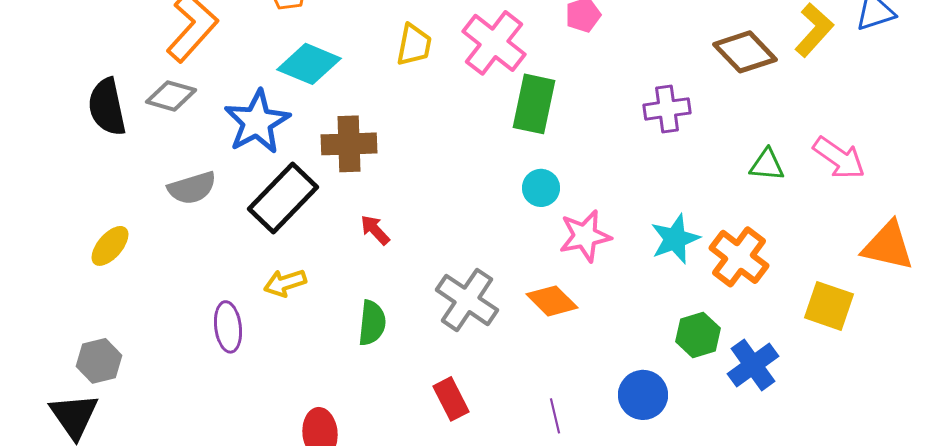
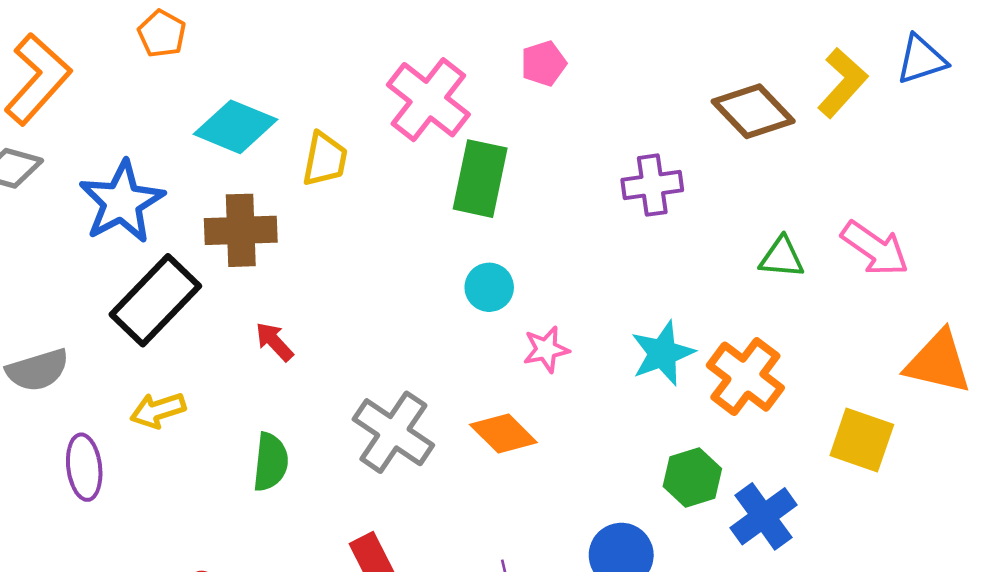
yellow trapezoid: (414, 45) -> (325, 159), moved
cyan diamond: (309, 64) -> (236, 127), moved
gray semicircle: (192, 188) -> (38, 370), moved
pink star: (585, 236) -> (546, 349), size x0.7

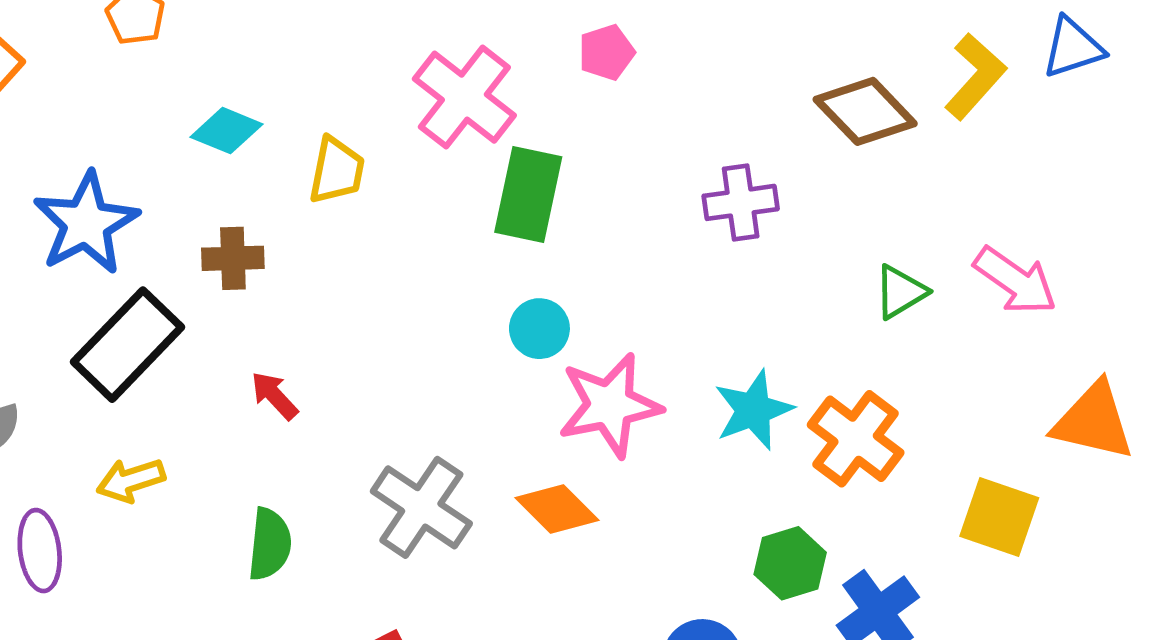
cyan diamond: (236, 127) -> (226, 131), size x0.7
brown cross: (241, 230) -> (233, 258), size x0.7
green triangle: (782, 258) -> (900, 292), turned -36
pink star: (546, 349) -> (610, 405), size x1.8

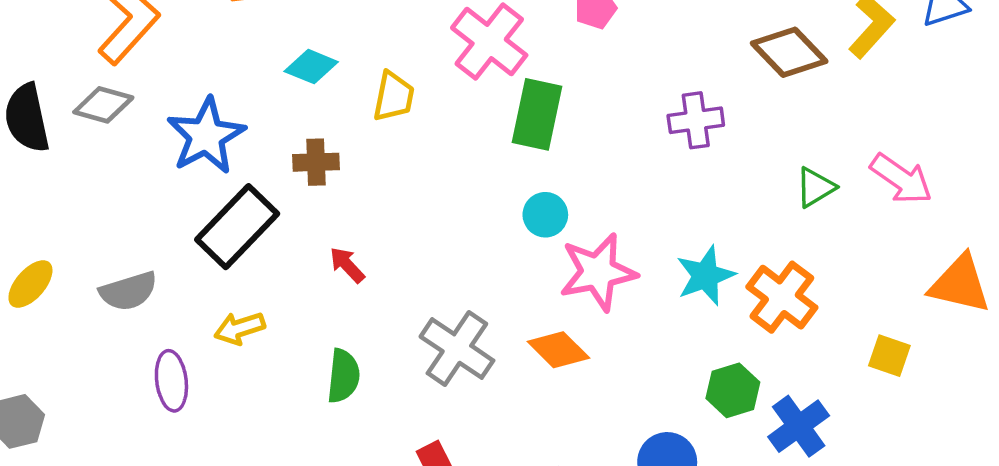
yellow square: (999, 517) -> (889, 356), size x0.7

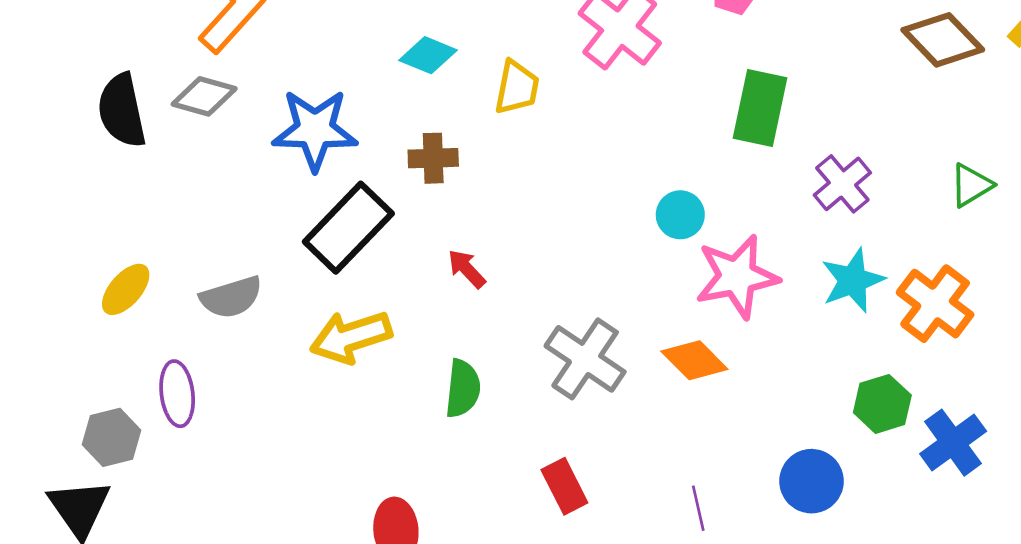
green rectangle: (537, 114) -> (760, 108), moved
purple cross: (696, 120) -> (842, 184), moved, turned -32
blue star: (206, 136) -> (315, 130), turned 30
yellow arrow: (240, 328) -> (351, 337), size x1.5
purple ellipse: (171, 381) -> (177, 394), moved

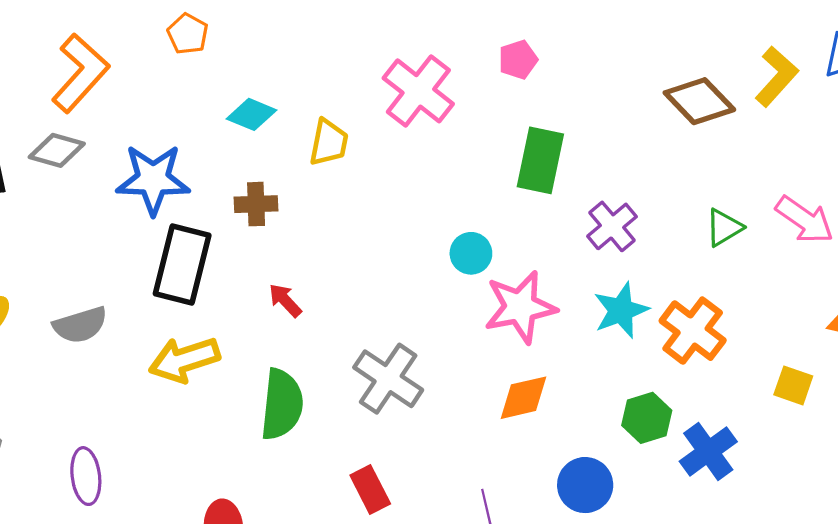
black rectangle: (348, 228) -> (182, 264), turned -30
orange diamond: (694, 360) -> (524, 398), moved, turned -58
green semicircle: (463, 388) -> (282, 404), size x1.4
purple ellipse: (177, 394) -> (86, 476), moved

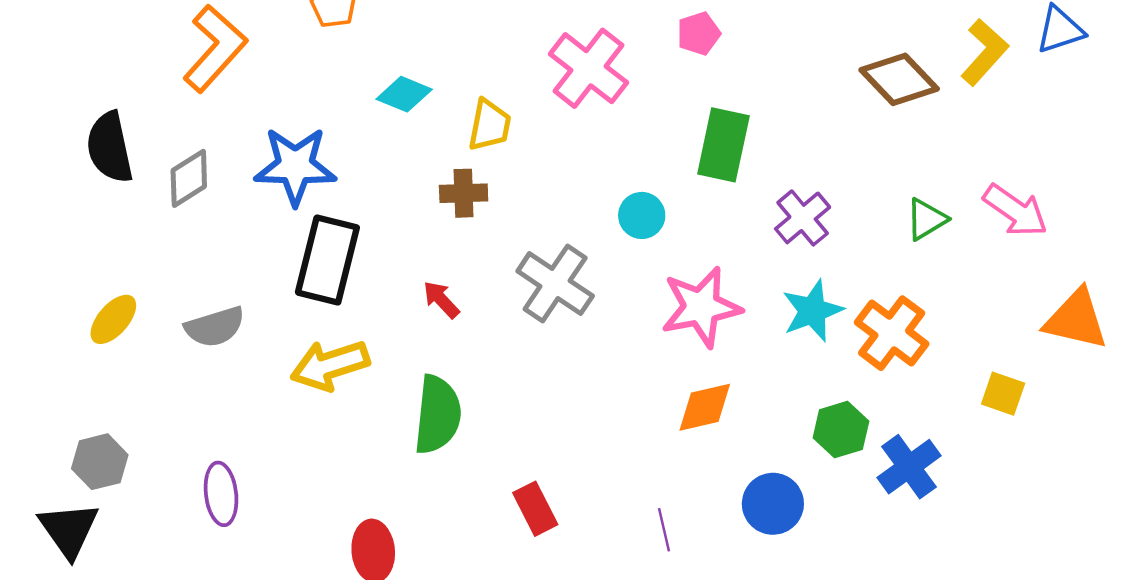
gray diamond: (57, 150) -> (189, 178), moved, turned -48
brown cross: (256, 204) -> (464, 193), moved
cyan circle: (471, 253) -> (642, 215), moved
gray cross: (388, 379) -> (555, 284), moved

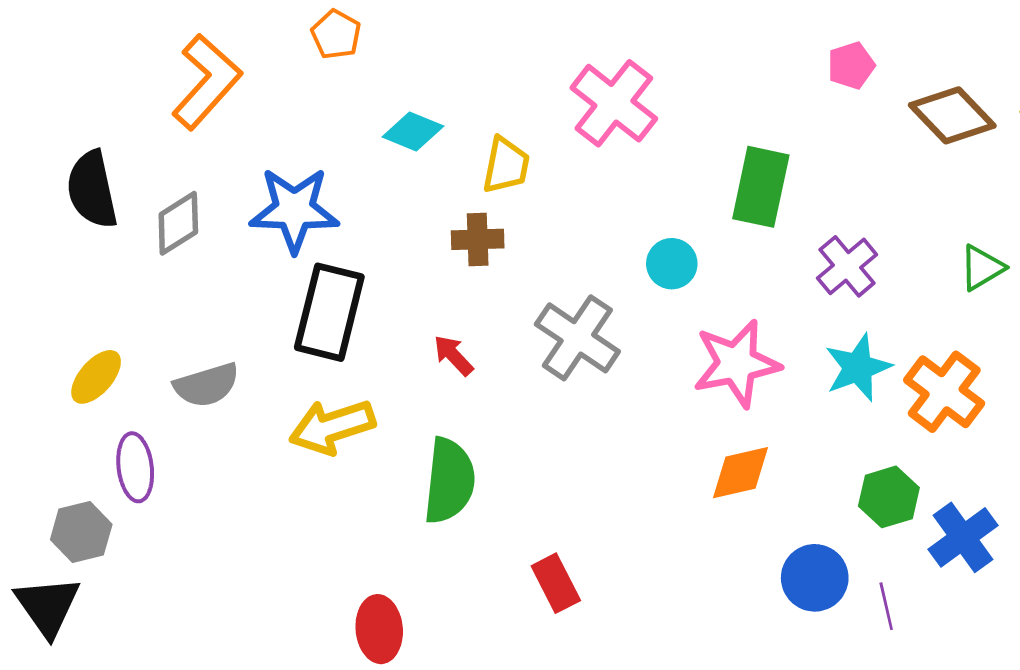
pink pentagon: (699, 34) -> (851, 65), moved
purple ellipse: (221, 494) -> (135, 467), moved
purple line: (664, 530) -> (886, 606), moved

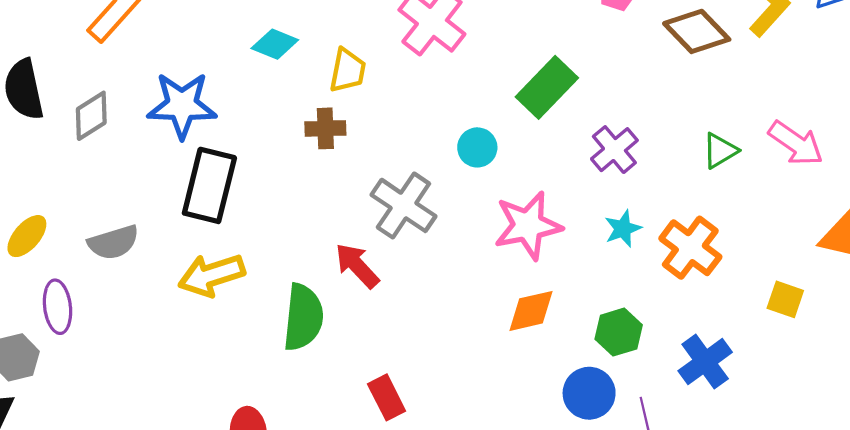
green rectangle: (761, 187) -> (547, 87), turned 32
red arrow: (453, 355) -> (357, 266), moved, size x1.4
cyan star: (858, 368) -> (623, 229), size x0.7
green hexagon: (889, 497) -> (619, 332), moved

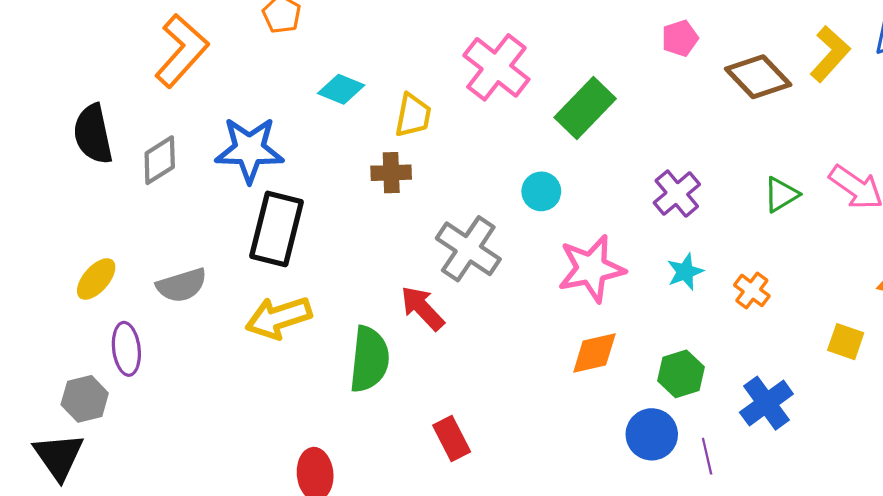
green rectangle: (547, 87) -> (585, 108), moved
orange cross: (690, 248) -> (752, 290), size x0.6

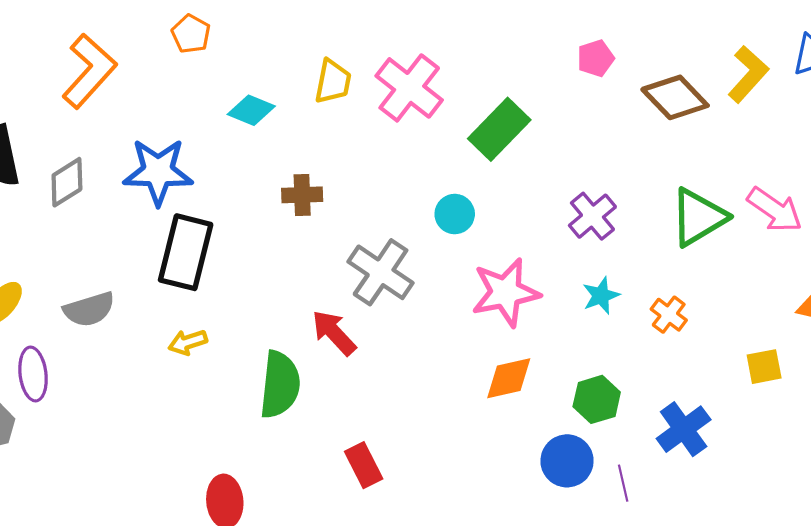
yellow trapezoid: (413, 115) -> (333, 82), moved
green triangle: (781, 195) -> (698, 217), size x1.6
yellow arrow: (279, 318) -> (188, 342), size x0.6
yellow square: (846, 342) -> (764, 367), turned -30

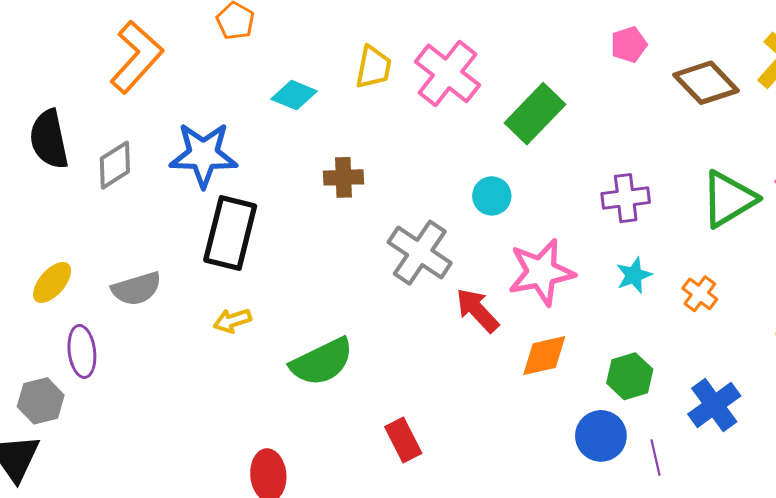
purple cross: (592, 216) -> (626, 198), turned 33
red arrow: (334, 333) -> (477, 310), moved
green semicircle: (280, 385) -> (322, 362), turned 58

